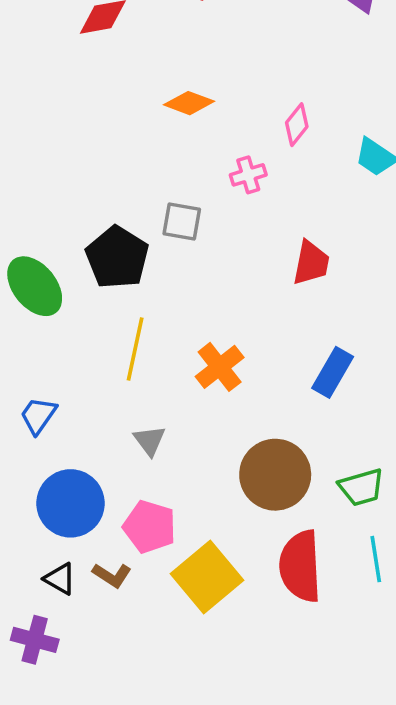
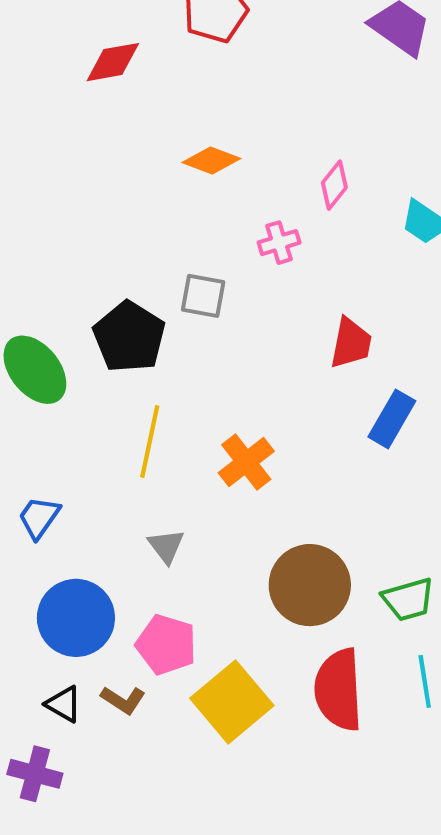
blue rectangle: (333, 372) -> (392, 419), moved

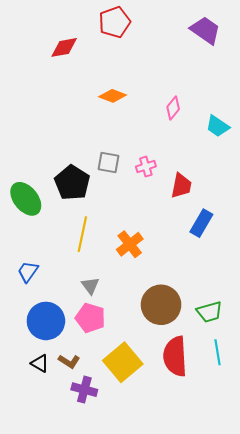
pink cross: (279, 243) -> (146, 167), moved
pink pentagon: (166, 645) -> (90, 318), moved
purple cross: (35, 774) -> (84, 390), moved

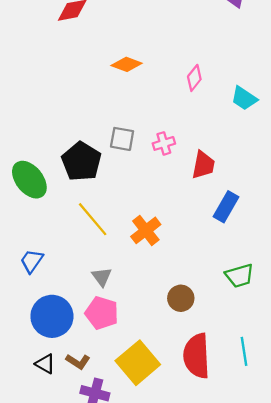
yellow line: (82, 234) -> (93, 219), turned -52
brown circle: (161, 305) -> (181, 298), size x0.6
green trapezoid: (209, 312) -> (240, 276), moved

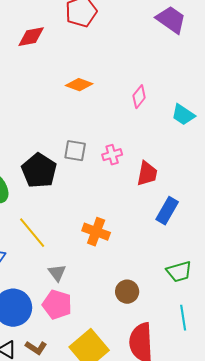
yellow line: (93, 219) -> (32, 233), moved
orange cross: (146, 230) -> (96, 232), turned -32
cyan line: (244, 351) -> (183, 318), moved

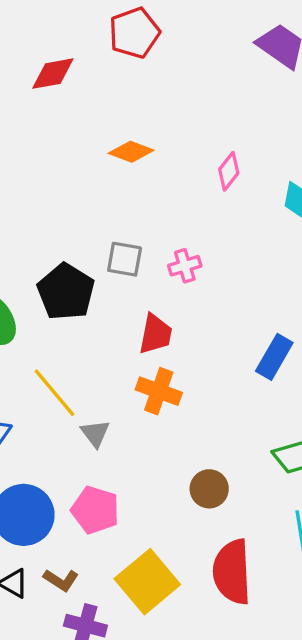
red trapezoid: (147, 174) -> (155, 334), moved
gray triangle: (57, 273) -> (95, 433), moved

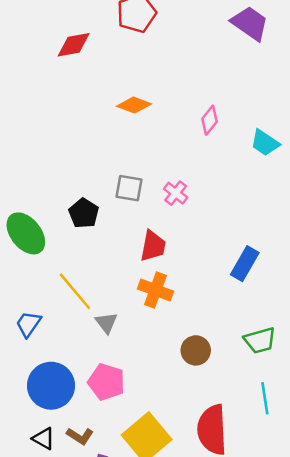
pink cross: (185, 266) -> (176, 193), turned -35
black pentagon: (66, 292) -> (84, 213), size x0.7
brown circle: (209, 489) -> (196, 350), moved

